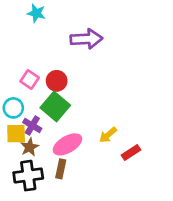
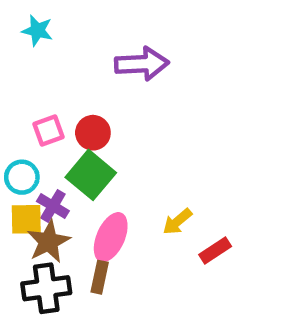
cyan star: (36, 13) -> (37, 31), moved
pink square: (30, 79) -> (48, 130), turned 36
pink ellipse: (67, 144) -> (111, 237), turned -36
brown star: (30, 147) -> (48, 242), size x1.4

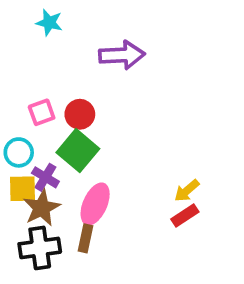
cyan star: (37, 31) -> (49, 23), moved
yellow arrow: (177, 222) -> (187, 191), moved

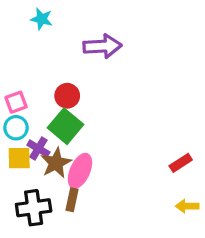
pink square: (42, 112) -> (16, 102), moved
yellow arrow: (187, 191) -> (187, 206), moved, turned 40
brown star: (42, 208) -> (56, 163), moved
red rectangle: (185, 215) -> (181, 163), moved

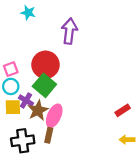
purple arrow: (102, 46) -> (69, 31), turned -80
red circle: (67, 96) -> (46, 65), size x1.6

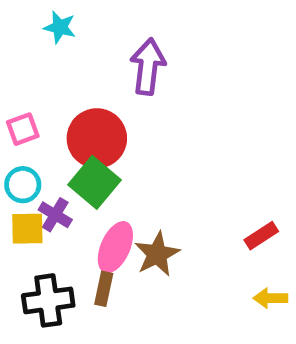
pink square: (11, 69) -> (23, 129), moved
brown star: (38, 110) -> (157, 254), moved

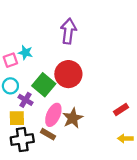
cyan star: (60, 27) -> (25, 53), moved
red circle: (97, 138) -> (68, 74), moved
yellow square: (27, 229) -> (17, 118), moved
brown rectangle: (104, 289) -> (48, 134), turned -72

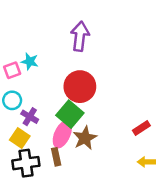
green square: (44, 85) -> (70, 114), moved
yellow square: (17, 118) -> (20, 138), turned 35
brown rectangle: (48, 134) -> (56, 157), turned 48

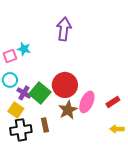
red circle: (80, 87) -> (65, 85), moved
green square: (70, 114) -> (40, 93), moved
pink ellipse: (62, 134) -> (87, 102), moved

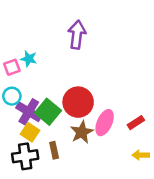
purple cross: (24, 93) -> (29, 112), size x1.5
yellow square: (16, 110) -> (30, 132), moved

